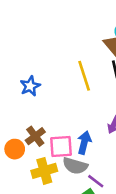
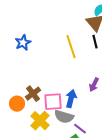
blue star: (30, 86) -> (23, 43), moved
yellow cross: (44, 171) -> (40, 121), turned -30

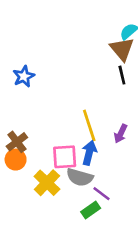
yellow line: (71, 47) -> (89, 125), moved
brown cross: (33, 94) -> (17, 142), moved

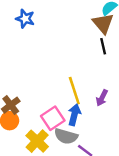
blue star: (24, 76) -> (25, 19), moved, turned -30
pink square: (65, 157) -> (53, 118), turned -30

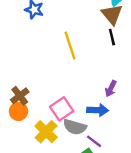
yellow line: (74, 91) -> (70, 45), moved
blue arrow: (74, 115) -> (98, 110), moved, turned 78

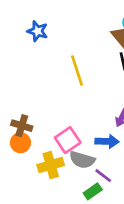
brown cross: (20, 96) -> (22, 126), turned -36
yellow cross: (46, 132) -> (51, 165), turned 30

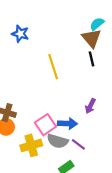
blue arrow: (107, 141) -> (67, 124), moved
purple line: (103, 176) -> (78, 144), moved

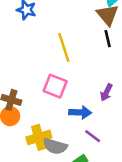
pink square: (45, 125) -> (55, 86), moved, turned -35
gray semicircle: (58, 141) -> (55, 146), moved

